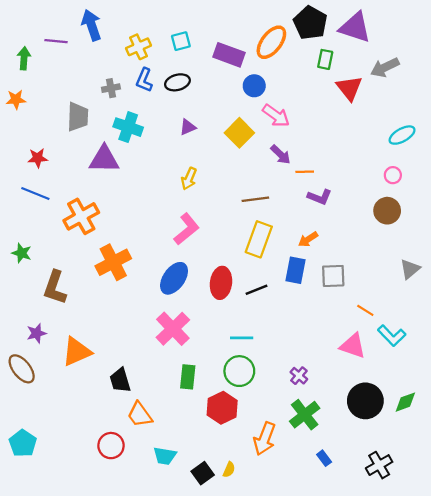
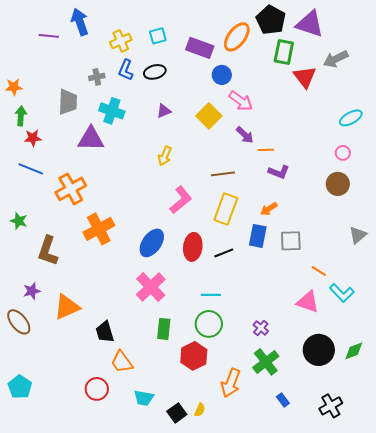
green arrow: (24, 58) -> (21, 116), moved
green rectangle: (325, 59) -> (284, 52), size x1.4
pink L-shape: (187, 229) -> (181, 200), moved

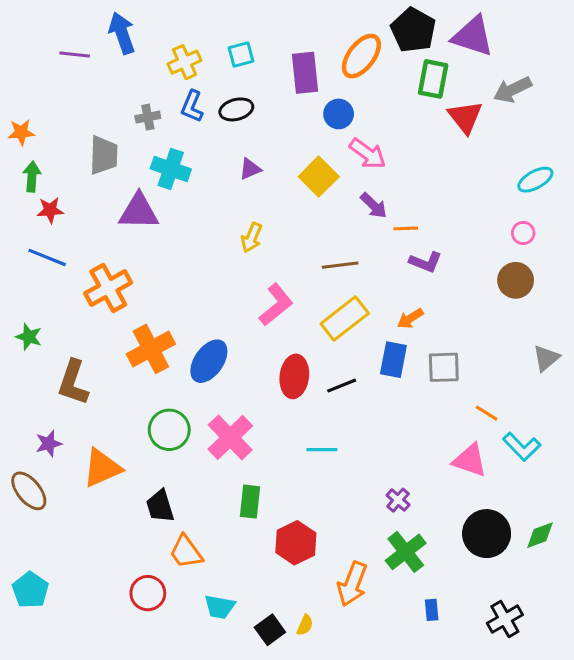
purple rectangle: (200, 48) -> (305, 73), turned 64
yellow rectangle: (226, 209) -> (345, 318), turned 32
blue ellipse: (152, 243) -> (209, 361), moved
green circle: (209, 324) -> (169, 430), moved
blue rectangle: (283, 400) -> (432, 610), turned 32

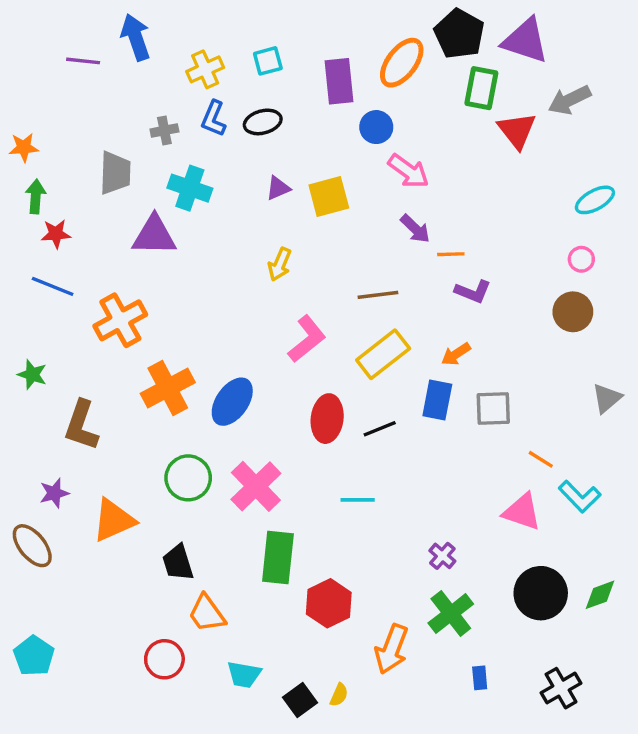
yellow square: (319, 177) -> (329, 197), moved, turned 30
green rectangle: (250, 502) -> (278, 558), size x1.4

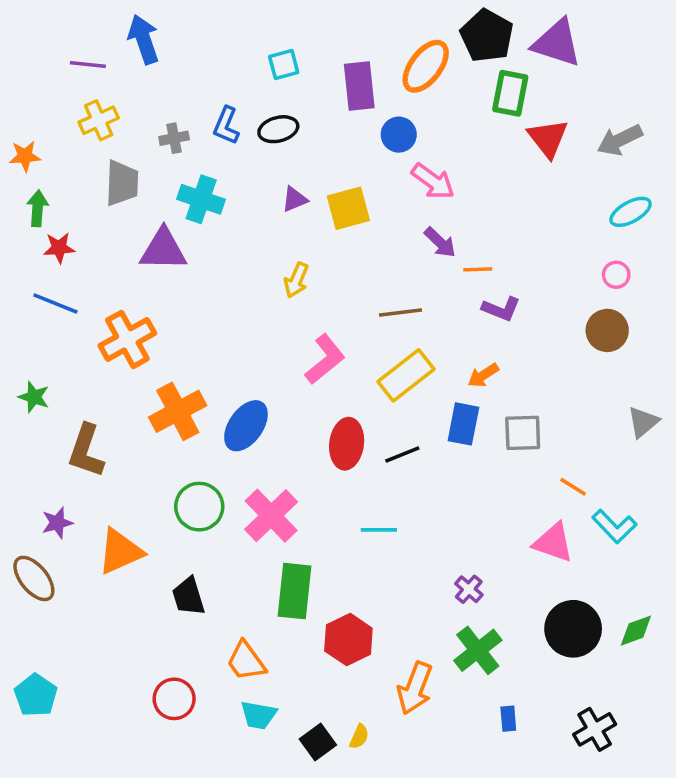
yellow cross: (205, 69) -> (99, 120), moved
gray arrow: (569, 100) -> (620, 140), moved
orange trapezoid: (207, 613) -> (246, 661), moved

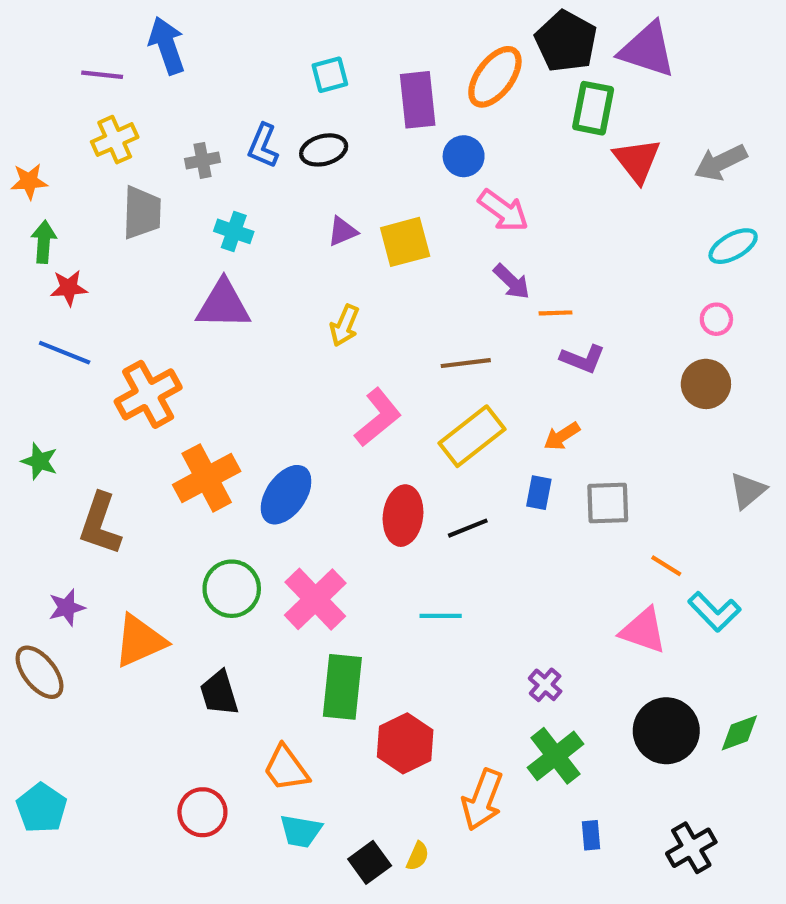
cyan cross: (201, 199) -> (234, 231), size x0.7
purple triangle: (163, 250) -> (223, 305), moved
blue rectangle: (463, 424) -> (539, 493), size x0.7

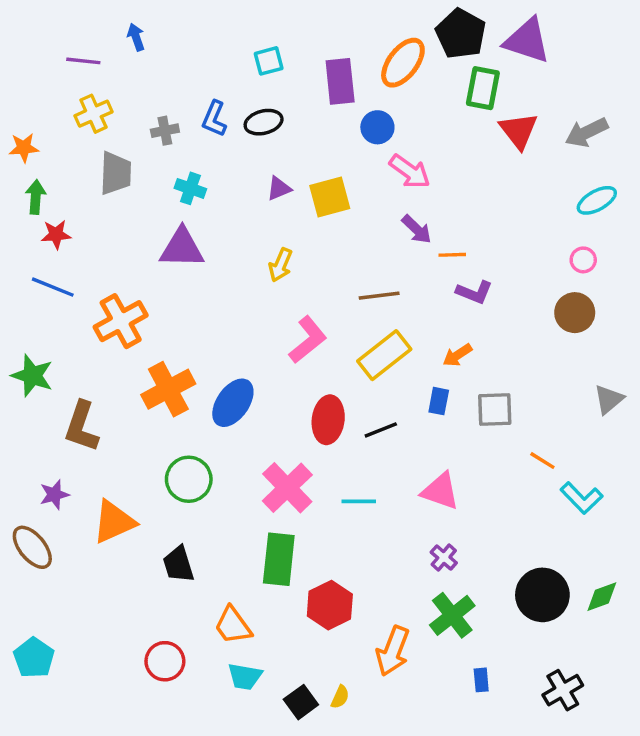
blue arrow: (167, 46) -> (136, 37), size x0.6
green star: (39, 461) -> (32, 376), size x1.4
pink cross: (315, 599) -> (287, 488), moved
pink triangle: (643, 630) -> (440, 491), moved

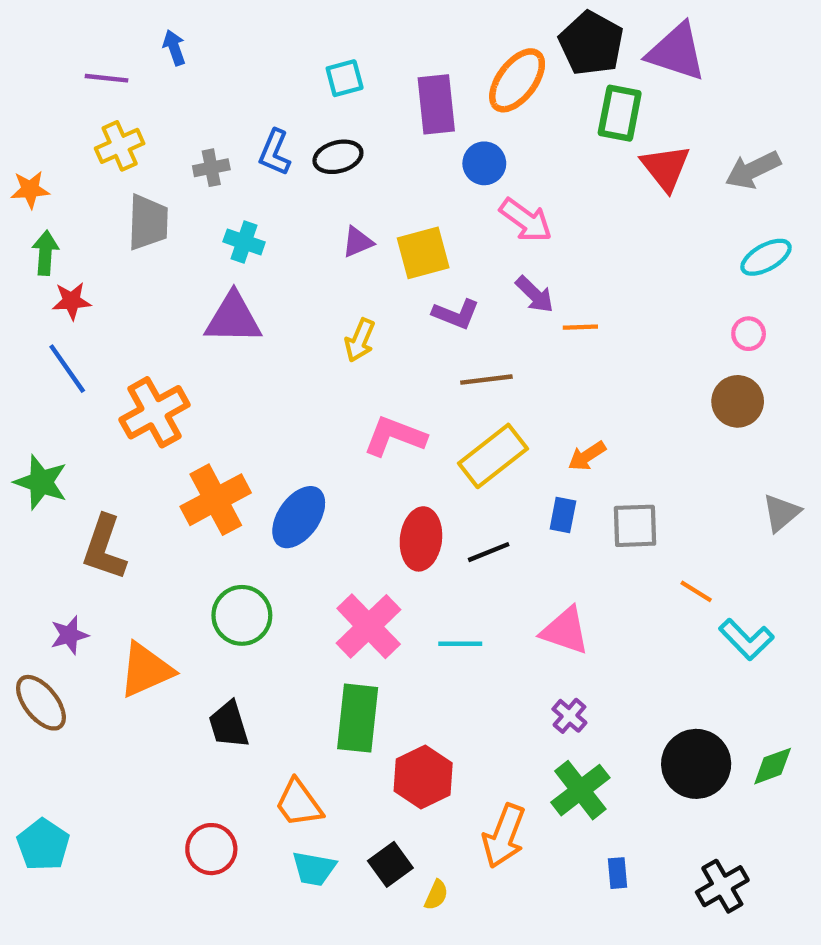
blue line: (53, 287) -> (67, 369), turned 33
purple L-shape: (474, 292) -> (456, 314), moved
pink L-shape: (308, 340) -> (395, 436), turned -120
black square: (301, 702) -> (390, 864), moved

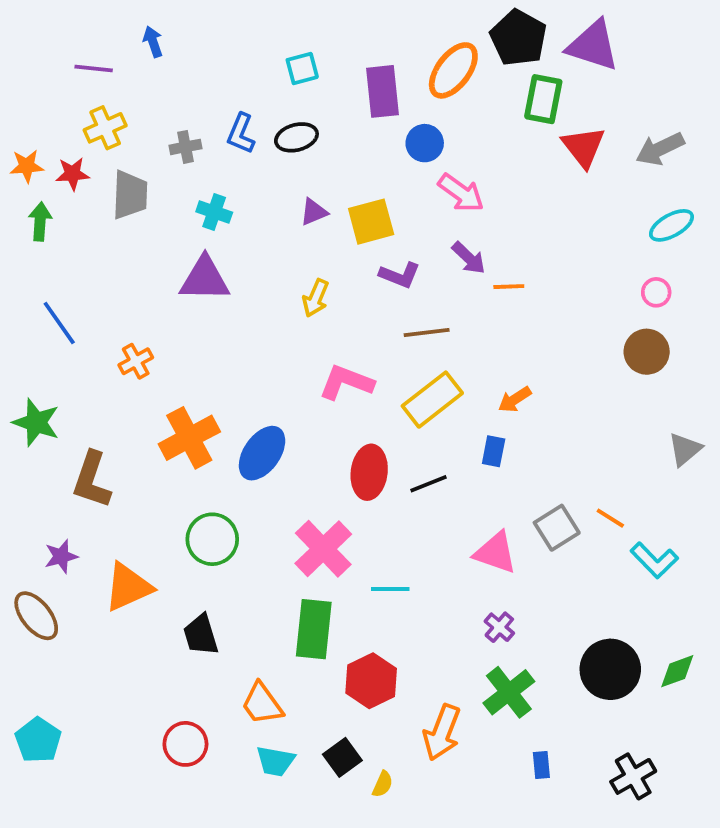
red star: (72, 301) -> (73, 174), moved
orange cross: (155, 412) -> (136, 361), size x0.6
gray square: (635, 526) -> (557, 528), moved, turned -30
cyan line: (460, 644) -> (390, 589), moved

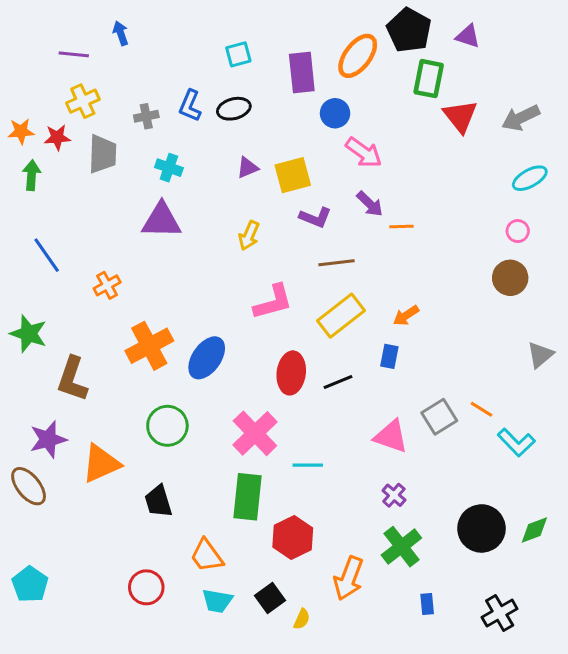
purple triangle: (593, 46) -> (468, 36), size x0.6
pink L-shape: (346, 382) -> (273, 302), turned 144
purple star: (61, 556) -> (48, 439), size x1.4

